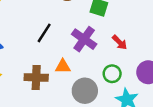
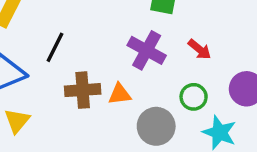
black line: (44, 33) -> (55, 47), moved
brown cross: (36, 77) -> (83, 90), moved

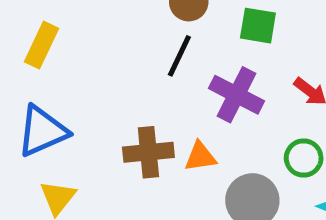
black line: (55, 47) -> (179, 56), moved

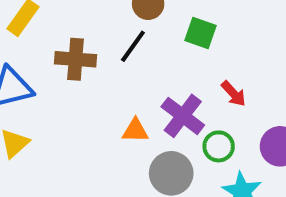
purple cross: (236, 95) -> (183, 116), moved
brown cross: (148, 152) -> (75, 59), moved

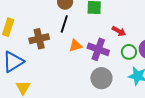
orange triangle: (135, 131) -> (75, 46), moved
green circle: (219, 146) -> (129, 52), moved

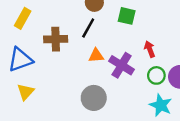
red arrow: (119, 31) -> (150, 49), turned -152
gray circle: (101, 78) -> (94, 98), moved

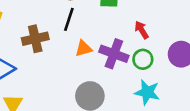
green circle: (156, 75) -> (143, 59), moved
cyan star: (161, 105) -> (147, 92), moved

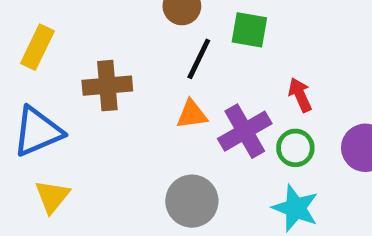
black line: (69, 19) -> (199, 59), moved
purple cross: (114, 54) -> (245, 131), turned 32

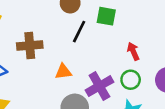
orange triangle: (192, 114) -> (63, 72), moved
purple cross: (245, 131) -> (99, 86), moved

